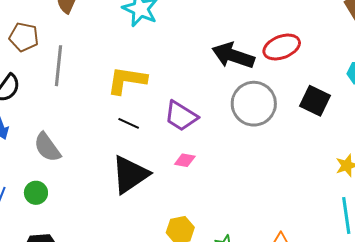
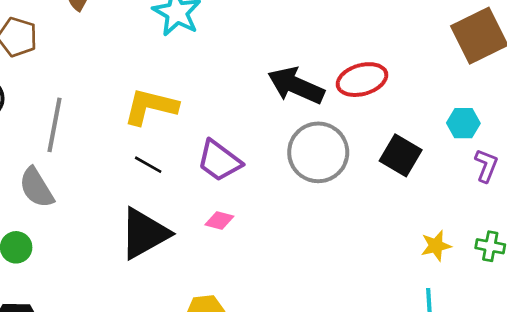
gray line: (58, 66) -> (54, 125), moved

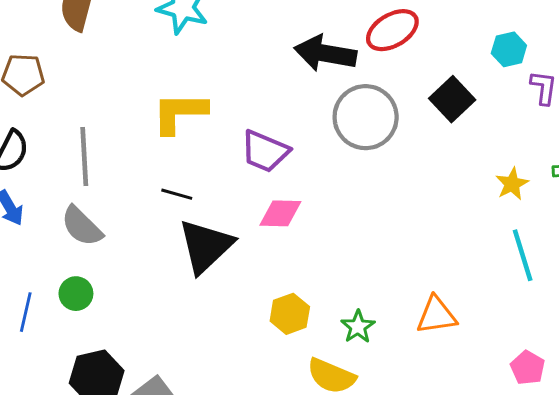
black square: (401, 155) -> (452, 99), turned 30
black line: (148, 165) -> (177, 194), moved
pink diamond: (219, 220) -> (280, 213), size x1.4

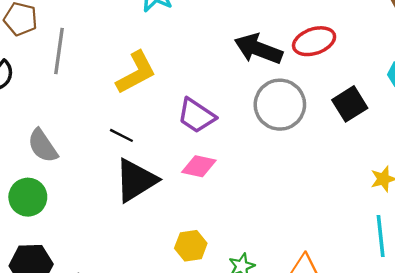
yellow L-shape: (180, 113) -> (136, 73), turned 141
gray line: (84, 156) -> (59, 51), moved
green circle: (76, 294) -> (28, 197), size x1.4

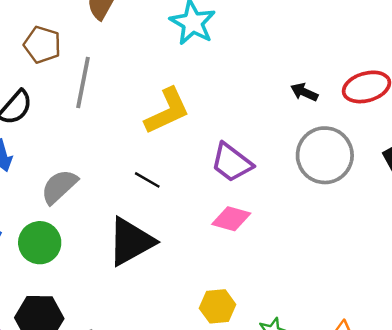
black arrow: (258, 49) -> (304, 92), size x0.5
gray semicircle: (43, 146) -> (59, 187), turned 78
black triangle: (136, 180) -> (131, 242), moved

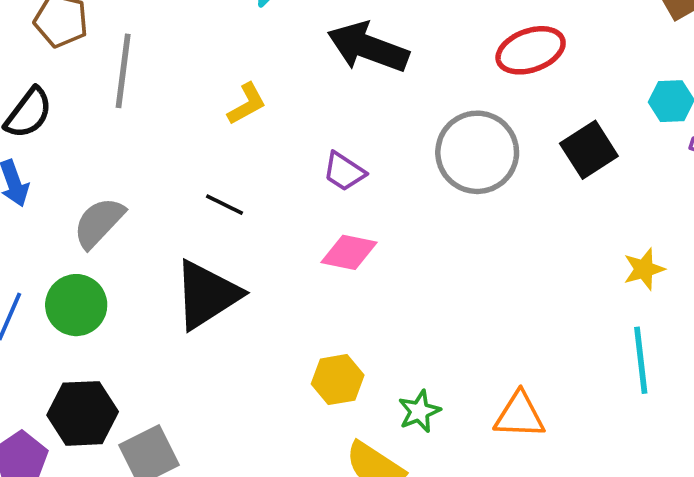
black arrow: (304, 92) -> (368, 47), moved, size x2.0
yellow L-shape: (167, 111) -> (247, 104), size x0.6
purple trapezoid: (232, 162) -> (344, 172), size x0.7

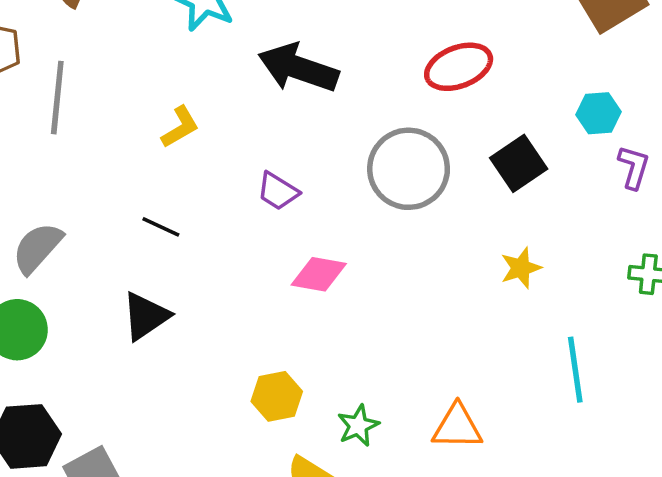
pink diamond: (349, 252) -> (319, 274), moved
yellow star: (644, 269) -> (521, 268), moved
black triangle: (207, 295) -> (146, 316), size x0.7

